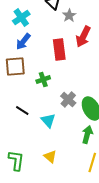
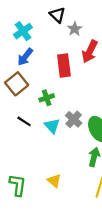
brown square: (15, 66) -> (17, 84), turned -35
black line: (22, 110) -> (24, 121), moved
cyan triangle: (48, 120) -> (52, 126), moved

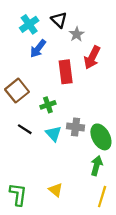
cyan cross: (23, 31) -> (29, 24), moved
blue arrow: (25, 57) -> (38, 49), moved
gray cross: (74, 119) -> (76, 127), turned -35

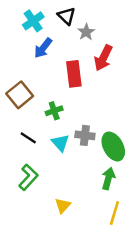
yellow triangle: (56, 190) -> (63, 206), turned 32
green L-shape: (18, 194) -> (28, 177), moved, turned 35

